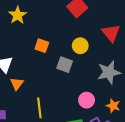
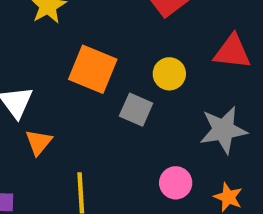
red triangle: (111, 33) -> (232, 52), turned -48
orange square: (42, 46) -> (93, 69), size x1.6

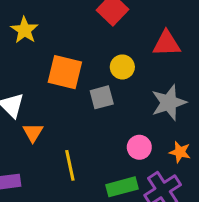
gray square: (136, 110) -> (102, 97), turned -30

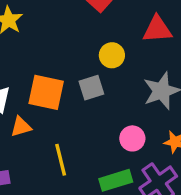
orange square: (65, 72) -> (46, 92), moved
orange triangle: (33, 132) -> (21, 127), turned 45

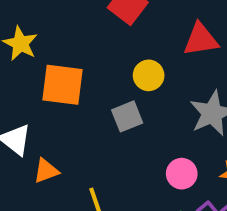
orange square: (46, 92) -> (63, 85), moved

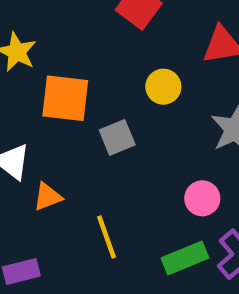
gray square: (127, 116) -> (117, 137), moved

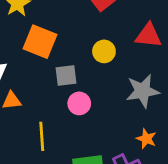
pink circle: (202, 198) -> (79, 103), moved

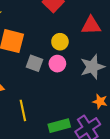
gray square: (66, 75) -> (34, 63), turned 35
pink circle: (79, 103) -> (57, 64), moved

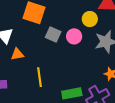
yellow circle: (60, 42) -> (90, 19), moved

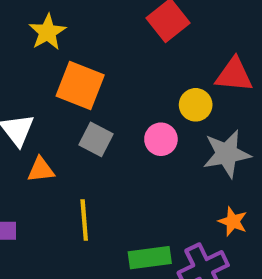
gray square: (53, 35) -> (96, 139), moved

